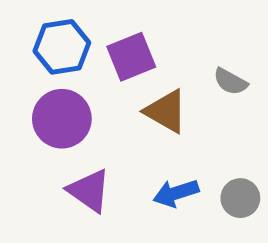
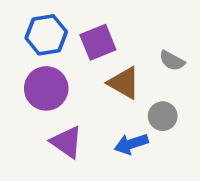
gray circle: (240, 198) -> (163, 116), moved

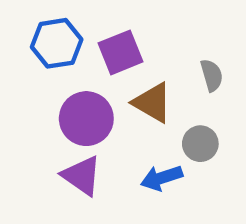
gray semicircle: (172, 61) -> (212, 75), turned -135
purple circle: (46, 88) -> (86, 119), moved

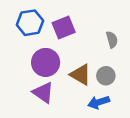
brown triangle: (152, 103) -> (81, 75), moved
blue arrow: (162, 178) -> (99, 102), moved

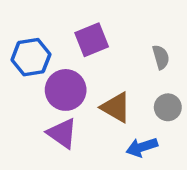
blue hexagon: (30, 23) -> (31, 57), moved
gray circle: (106, 76) -> (168, 107), moved

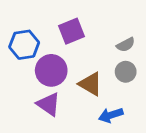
gray semicircle: (161, 57) -> (126, 45), turned 78
gray circle: (168, 107) -> (126, 72), moved

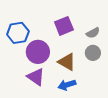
purple square: (72, 31) -> (64, 26), moved
blue arrow: (111, 115) -> (67, 85), moved

